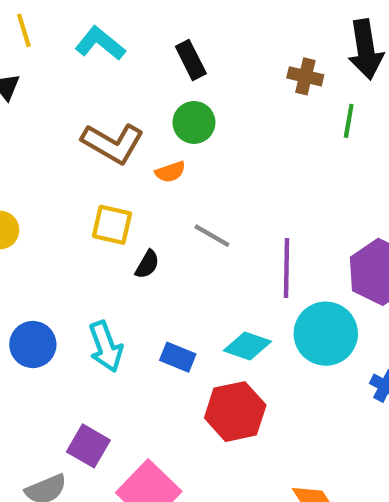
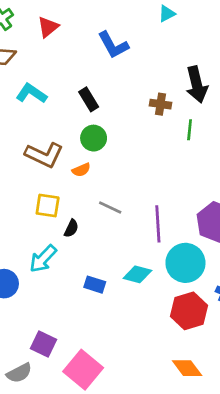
cyan arrow: (106, 347) -> (43, 259), moved, turned 68
red hexagon: (235, 412) -> (189, 311), moved

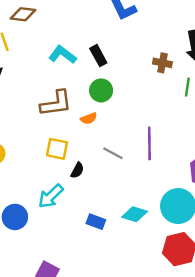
cyan L-shape: (31, 93) -> (62, 55), moved
brown L-shape: (44, 155) -> (56, 103), turned -36
purple line: (158, 224) -> (149, 143), moved

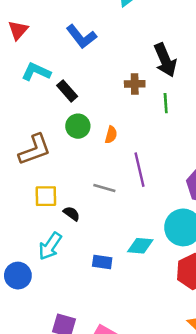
cyan L-shape: (62, 55) -> (36, 72), moved
orange semicircle: (89, 118) -> (111, 135), moved, turned -42
black semicircle: (77, 170) -> (72, 214), turned -70

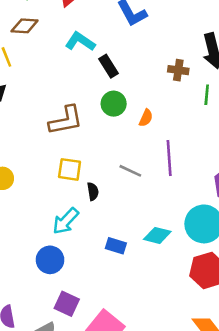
black semicircle: (72, 214) -> (93, 191), turned 36
blue circle: (18, 276) -> (50, 260), moved

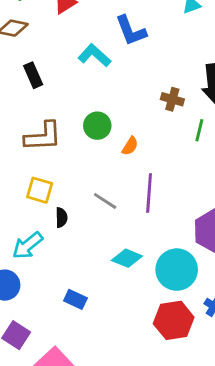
cyan L-shape: (80, 42) -> (94, 55), moved
black rectangle: (109, 66) -> (33, 75), moved
cyan diamond: (157, 235) -> (127, 258), moved
blue rectangle: (116, 246) -> (75, 299), moved

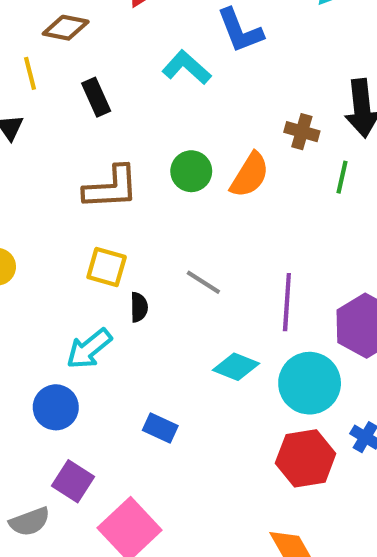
orange semicircle: (130, 146) -> (250, 175), moved, size x1.6
purple line: (149, 193) -> (287, 302), moved

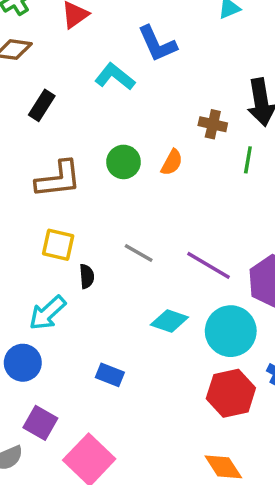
black rectangle: (96, 97) -> (42, 105), turned 60
orange semicircle: (250, 175) -> (172, 162), size x0.7
purple line: (287, 302) -> (208, 265), turned -60

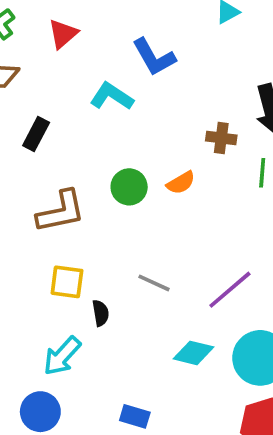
orange semicircle: (172, 162) -> (181, 183), turned 36
purple line: (208, 265) -> (230, 290), turned -66

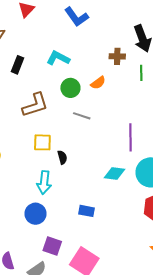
cyan L-shape: (112, 96) -> (58, 58), moved
gray line: (154, 283) -> (82, 116), moved
purple line: (230, 290) -> (130, 137), turned -44
cyan arrow: (62, 356) -> (44, 183), turned -30

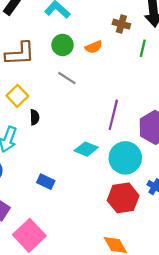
yellow square: (42, 142) -> (17, 96), turned 30

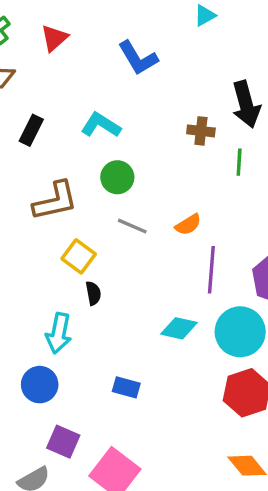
orange semicircle: (94, 47) -> (188, 225), moved
yellow square: (17, 96) -> (79, 256), moved

